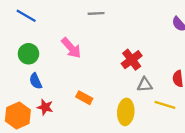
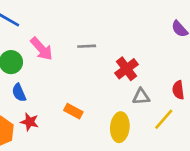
gray line: (96, 13) -> (87, 46), moved
pink arrow: (71, 48) -> (42, 49), moved
yellow line: (165, 105) -> (164, 119), turned -66

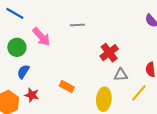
gray line: (87, 46) -> (77, 25), moved
blue semicircle: (19, 93) -> (23, 72), turned 56

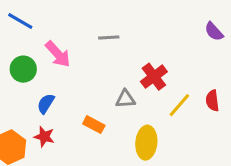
blue semicircle: (23, 72) -> (46, 104), moved
gray triangle: (121, 75) -> (125, 99), moved
yellow line: (139, 93) -> (179, 105), moved

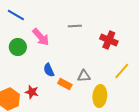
red cross: (154, 77) -> (109, 40), moved, turned -30
gray triangle: (125, 99) -> (84, 76), moved
blue semicircle: (46, 104) -> (49, 70), moved, turned -56

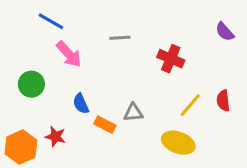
blue line: (16, 15) -> (51, 21), moved
green circle: (18, 47) -> (31, 84), moved
yellow ellipse: (100, 96) -> (178, 143), moved, turned -75

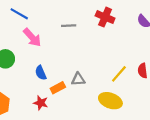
red cross: (171, 59) -> (105, 17), moved
orange rectangle: (105, 125) -> (58, 88), turned -56
red star: (55, 137) -> (41, 103), moved

